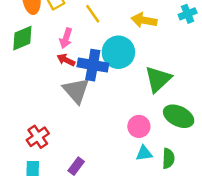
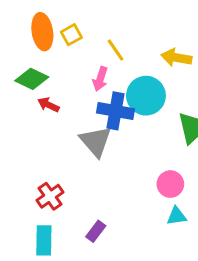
green diamond: (22, 38) -> (32, 79), turned 48
pink arrow: (66, 38) -> (100, 79), moved
red arrow: (66, 60) -> (48, 105), moved

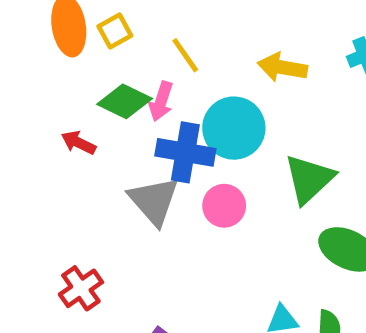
green diamond: (32, 79) -> (125, 101), moved
pink circle: (170, 184) -> (224, 206), moved

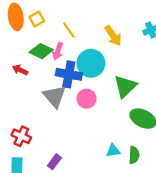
yellow arrow: (282, 67) -> (113, 36), turned -135
red cross: (81, 288) -> (21, 136), turned -30

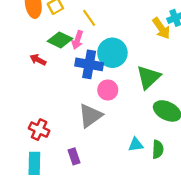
yellow arrow: (113, 36) -> (161, 28), moved
gray triangle: (54, 96) -> (90, 116), moved, turned 35
purple rectangle: (54, 162) -> (74, 156), turned -56

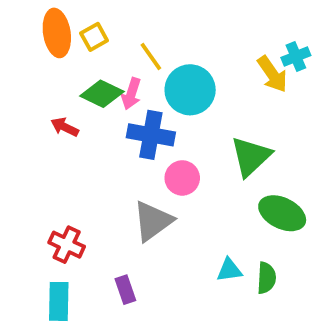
cyan circle: (112, 53) -> (190, 90), moved

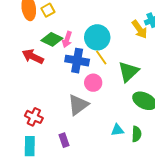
yellow line: (151, 56) -> (101, 58), moved
red arrow: (65, 127) -> (33, 57), size x1.5

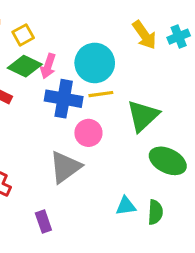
yellow square: (48, 10) -> (23, 35), moved
yellow arrow: (140, 29) -> (144, 35), moved
yellow line: (101, 58) -> (101, 94), turned -63

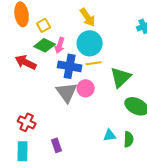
yellow arrow: (144, 35) -> (88, 17), moved
gray triangle: (65, 167) -> (67, 92), moved, turned -30

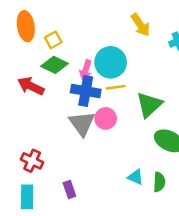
yellow arrow: (88, 17) -> (141, 25), moved
pink arrow: (60, 45) -> (86, 70), moved
cyan triangle: (110, 135) -> (136, 177), turned 32

